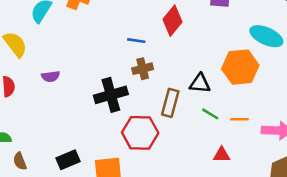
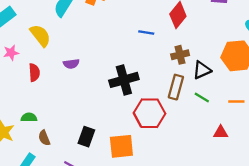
brown cross: (143, 69) -> (180, 55), moved
black triangle: (200, 83) -> (202, 70), turned -30
green line: (210, 114) -> (202, 98), moved
black rectangle: (68, 160) -> (86, 137), turned -48

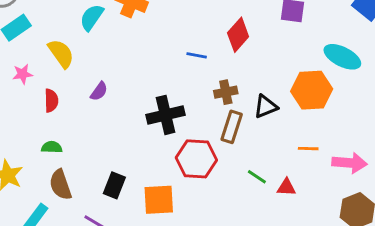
brown cross: (180, 55) -> (226, 92), moved
purple semicircle: (71, 64) -> (99, 91), turned -49
green line: (202, 98) -> (257, 177), moved
green semicircle: (29, 117) -> (52, 147), moved
brown semicircle: (44, 138) -> (60, 185), size x1.5

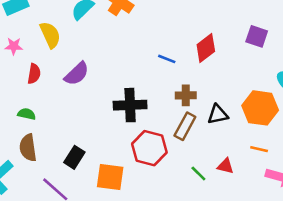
purple semicircle: (99, 91) -> (77, 74), size x1.5
orange line: (308, 149) -> (259, 149), moved
red triangle: (286, 187) -> (225, 166), moved

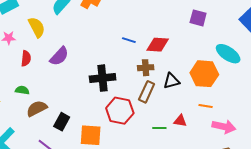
red diamond: (206, 48) -> (158, 45), moved, turned 45
brown semicircle: (28, 148) -> (37, 109), moved, turned 75
green line: (198, 174) -> (159, 128), turned -40

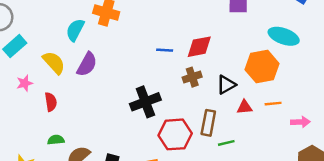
purple semicircle: (59, 56) -> (87, 64), moved
brown rectangle: (147, 92) -> (208, 123), moved
red triangle: (180, 121) -> (245, 107), moved
pink arrow: (224, 127) -> (300, 122), size x0.7

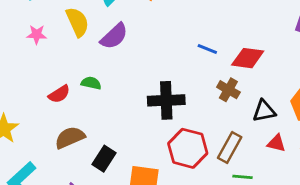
brown cross: (192, 77) -> (228, 90), turned 30
red semicircle: (51, 102) -> (59, 94), moved, turned 48
green semicircle: (56, 140) -> (91, 83), moved

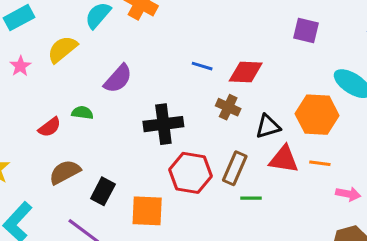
yellow semicircle: (77, 22) -> (62, 49), turned -100
pink star: (37, 34) -> (20, 66), turned -30
purple semicircle: (114, 36) -> (118, 79), moved
red triangle: (276, 143) -> (284, 159), size x1.5

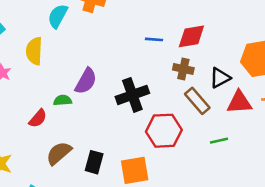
yellow semicircle: (62, 49) -> (34, 51), turned -36
purple semicircle: (118, 79) -> (86, 81), moved
brown rectangle: (235, 168) -> (197, 101), moved, turned -52

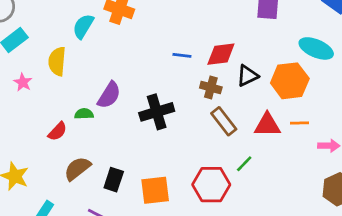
black triangle: (220, 78) -> (247, 76), moved
red hexagon: (164, 131) -> (211, 185), moved
green line: (219, 141) -> (244, 164), turned -36

